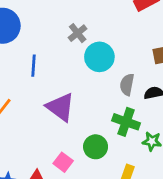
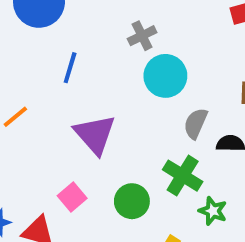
pink square: (63, 162) -> (72, 197), moved

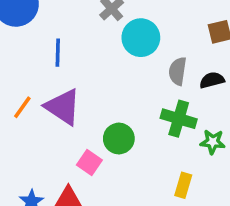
purple triangle: (95, 134) -> (63, 107), moved
green circle: (132, 201) -> (119, 139), moved

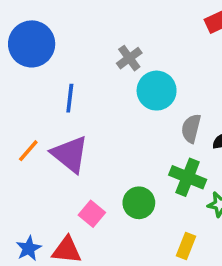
green circle: (119, 139) -> (139, 203), moved

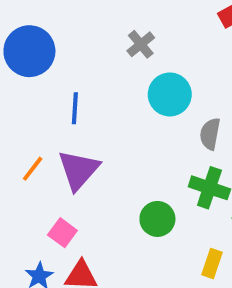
gray cross: (129, 58) -> (141, 44), moved
purple triangle: (70, 154) -> (79, 170), turned 36
pink square: (92, 214) -> (62, 233), moved

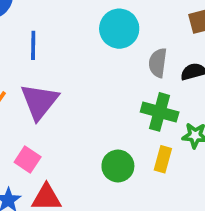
green circle: (157, 219) -> (118, 166), moved
yellow rectangle: (212, 263) -> (163, 159), moved

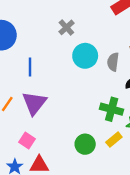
gray semicircle: (158, 63) -> (113, 62), moved
yellow rectangle: (163, 159) -> (114, 140), turned 35

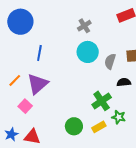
gray cross: (66, 27) -> (84, 26), moved
green cross: (112, 109) -> (102, 101), turned 30
pink square: (27, 140) -> (25, 106), moved

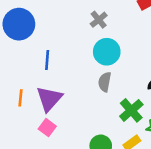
gray semicircle: (110, 61) -> (105, 82), moved
orange line: (15, 80) -> (20, 98), turned -32
pink square: (25, 106) -> (47, 128), moved

